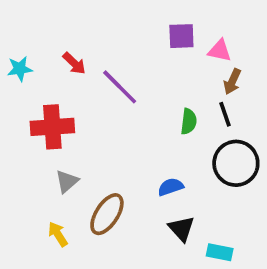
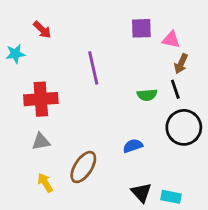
red arrow: (74, 63) -> (42, 30), moved
purple line: (120, 87) -> (93, 68), turned 32
green semicircle: (189, 121) -> (147, 95), turned 78
gray triangle: (67, 181) -> (41, 142), moved, turned 30
black triangle: (181, 229) -> (141, 193), moved

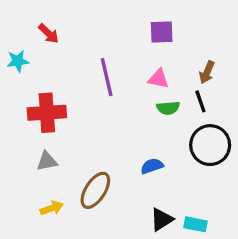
pink triangle: (171, 40) -> (158, 79), moved
yellow arrow: (45, 183) -> (52, 208), turned 102
black triangle: (141, 193) -> (162, 219), turned 40

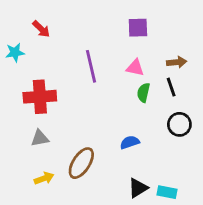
brown arrow: (207, 72) -> (177, 62), turned -120
green semicircle: (168, 108) -> (143, 93), turned 108
black circle: (210, 145) -> (179, 124), size x0.7

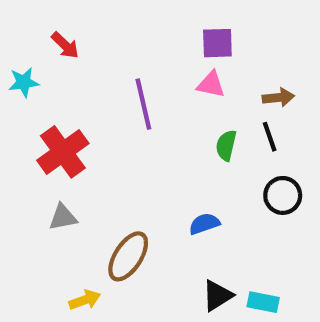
pink triangle: (135, 68) -> (211, 84), moved
red cross: (40, 97) -> (63, 152), turned -32
yellow arrow: (44, 178) -> (85, 300), moved

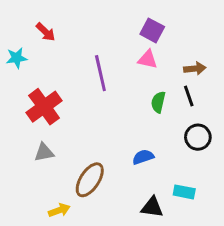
purple square: (217, 43) -> (152, 30), turned 30
black triangle: (217, 296) -> (152, 207), turned 40
cyan rectangle: (263, 302) -> (184, 192), moved

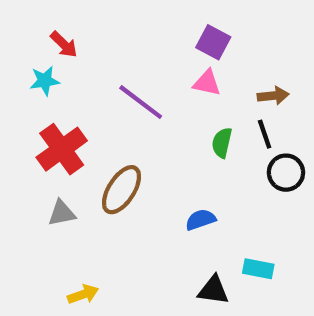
cyan star: (17, 58) -> (45, 81), moved
purple line: (100, 73) -> (141, 102), turned -40
black circle: (198, 137) -> (286, 173), moved
brown ellipse: (90, 180) -> (122, 190), moved

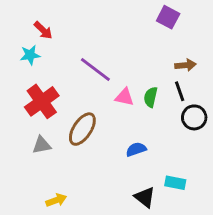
purple square: (213, 42) -> (168, 17), moved
pink triangle: (207, 83) -> (124, 97), moved
black triangle: (213, 290) -> (145, 197), turned 30

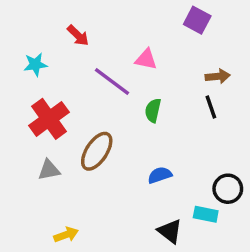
red arrow: (43, 30) -> (78, 35), moved
pink triangle: (124, 97) -> (146, 59), moved
green semicircle: (151, 97) -> (153, 110), moved
black circle: (194, 117) -> (228, 189), moved

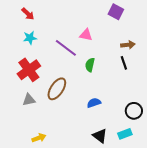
red arrow: (78, 35) -> (28, 14), moved
cyan star: (35, 64) -> (30, 38), moved
cyan rectangle: (206, 214) -> (125, 134), moved, turned -32

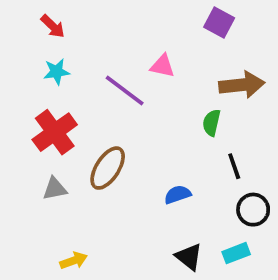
brown arrow: (128, 45) -> (242, 85), size x1.6
black line: (124, 63) -> (234, 166), moved
green semicircle: (90, 65) -> (212, 123), moved

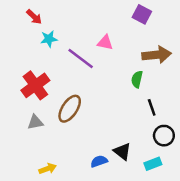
cyan star: (57, 72) -> (49, 39), moved
blue semicircle: (178, 194) -> (99, 161), moved
black triangle: (189, 257) -> (122, 152), moved

